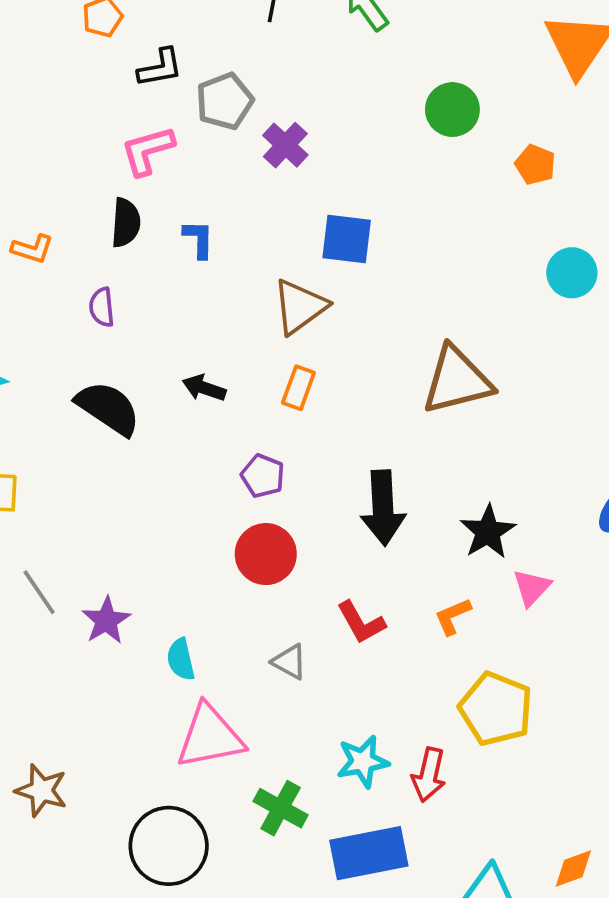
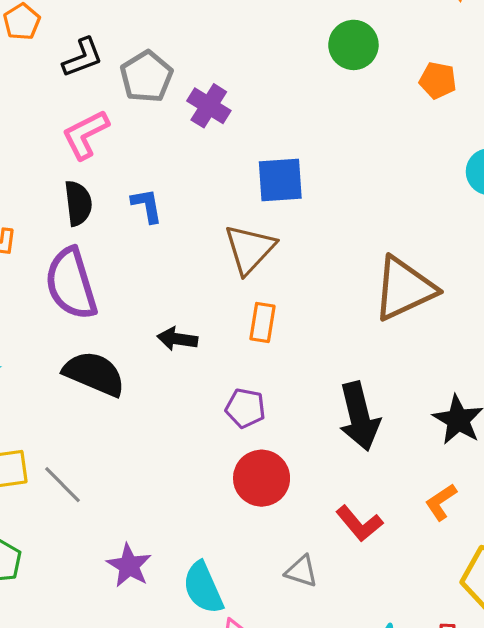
purple semicircle: (102, 307) -> (71, 284), size x2.0
gray line: (39, 592) -> (63, 485), moved
cyan semicircle: (181, 659) -> (203, 588), size x1.4

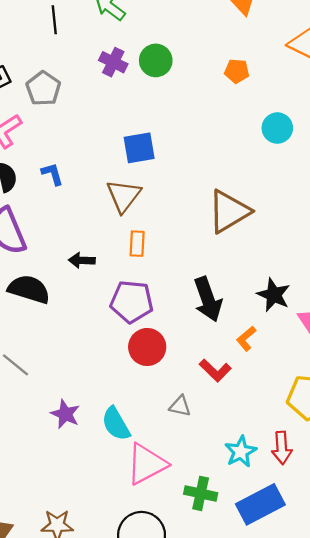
green circle: (353, 45) -> (156, 60), moved
purple cross: (209, 106) -> (113, 62), moved
purple pentagon: (245, 408) -> (132, 302), size x1.6
orange L-shape: (441, 502) -> (246, 339), moved

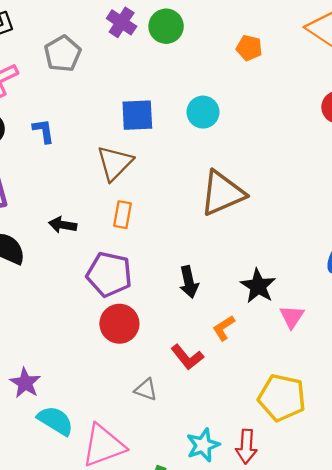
gray pentagon: (43, 88) -> (63, 54), moved
cyan circle: (277, 128) -> (203, 112), moved
black arrow: (208, 299) -> (189, 282), size x0.7
cyan semicircle: (116, 424) -> (55, 421), moved, turned 144

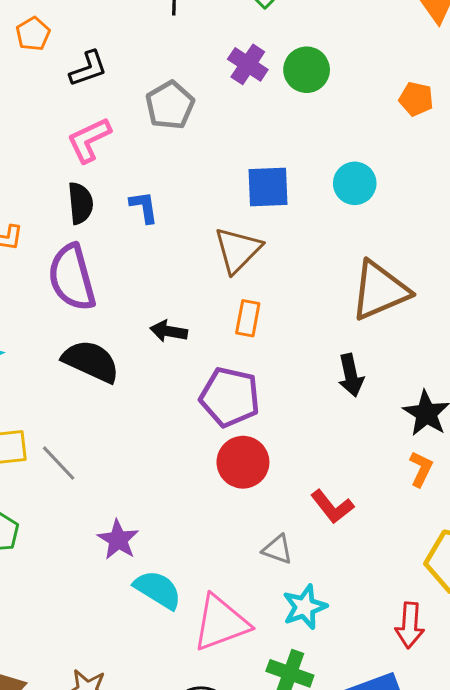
black arrow: (189, 282) -> (351, 375), moved
orange L-shape: (224, 328) -> (421, 469), moved, turned 148
cyan star: (203, 445) -> (305, 607), moved

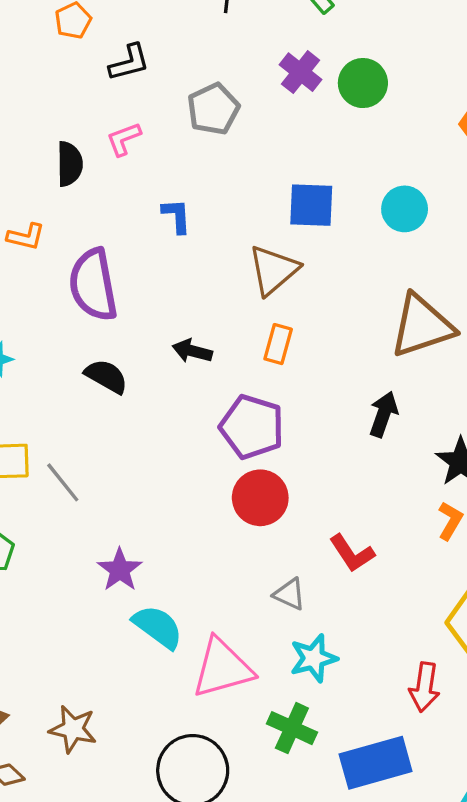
pink L-shape: (89, 140) -> (124, 139), size x0.7
black semicircle: (80, 203) -> (70, 164), moved
black semicircle: (91, 361) -> (106, 376), size x0.7
black arrow: (351, 375) -> (383, 414), turned -153

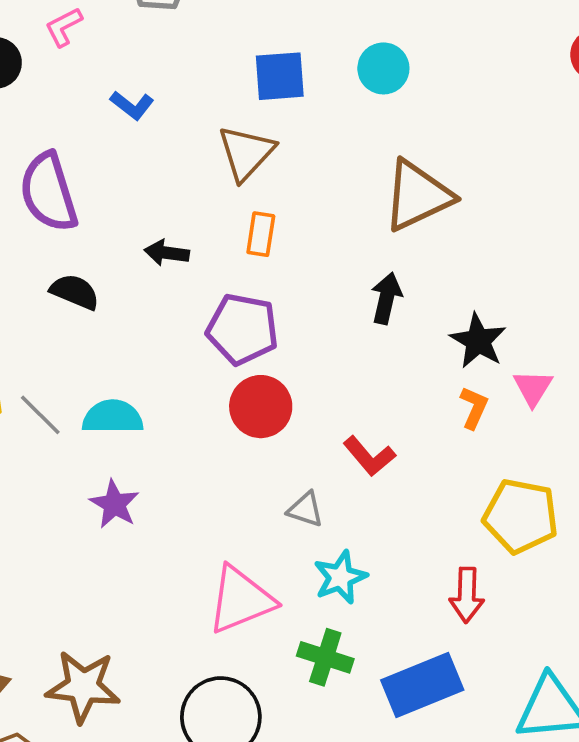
blue L-shape: (177, 216) -> (132, 105), turned 138
cyan semicircle: (158, 627) -> (113, 417), moved, turned -30
brown star: (73, 729) -> (83, 687), size x1.4

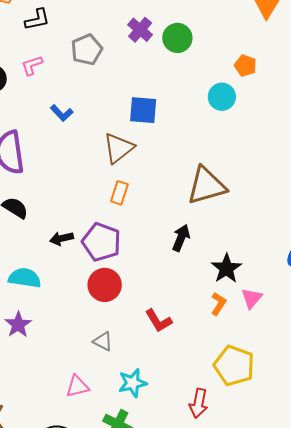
cyan circle: (383, 68) -> (222, 97), moved
black arrow: (167, 253) -> (62, 238), moved, turned -30
gray triangle: (306, 509) -> (103, 341), moved
pink triangle: (241, 600) -> (77, 386), size x0.6

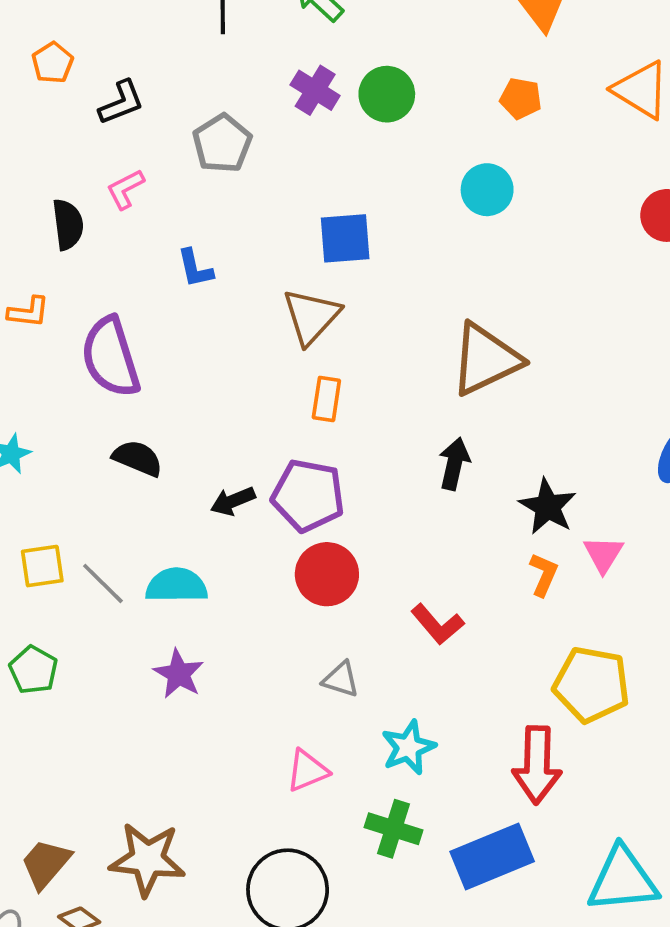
orange pentagon: (245, 66) -> (521, 98), moved
blue L-shape: (62, 113) -> (195, 268), turned 40
red arrow: (199, 403) -> (537, 765), size x1.4

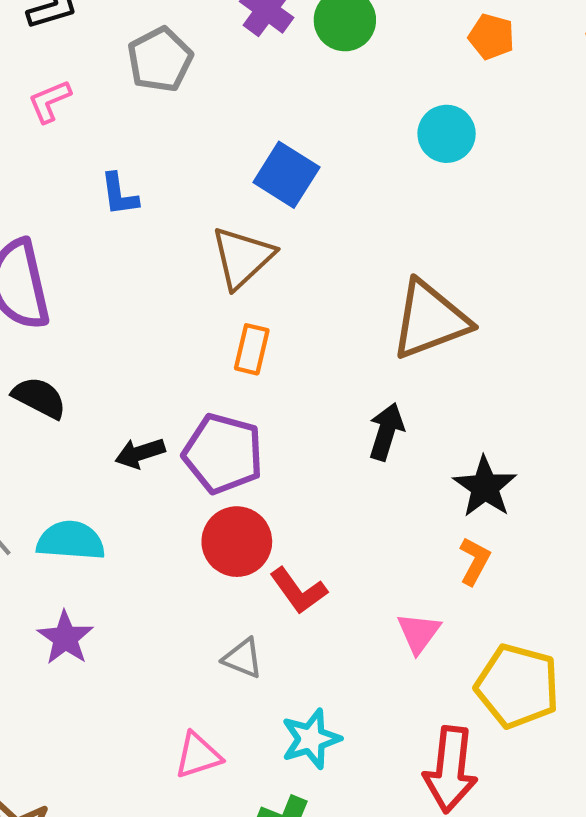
blue square: (345, 238) -> (286, 175), turned 32
pink triangle: (603, 554) -> (419, 633), moved
red L-shape: (437, 624) -> (298, 591), moved

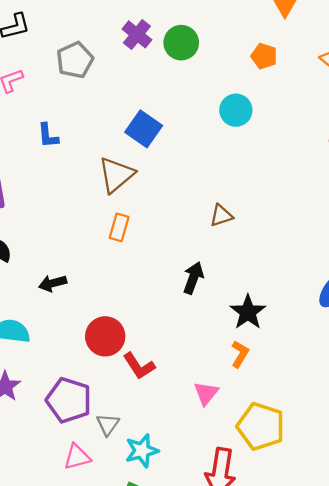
brown triangle: (430, 320) -> (221, 216), size x0.5
purple pentagon: (223, 454) -> (69, 400), moved
gray triangle: (243, 658) -> (108, 424), moved, turned 40

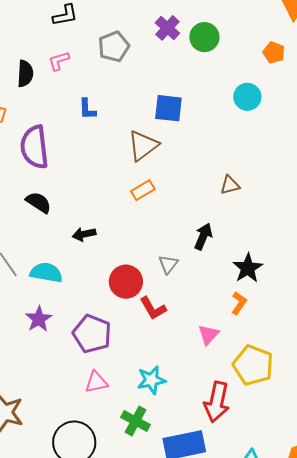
blue square: (144, 129) -> (168, 108), turned -32
orange rectangle: (119, 227) -> (143, 190), turned 40
gray triangle: (108, 424) -> (168, 264), moved

